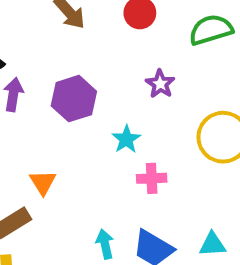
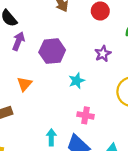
pink cross: (152, 178) -> (86, 115), moved
orange triangle: (43, 182) -> (24, 84), moved

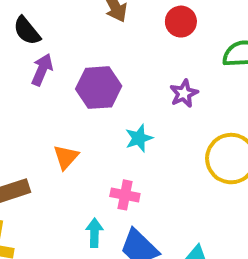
orange triangle: (24, 84) -> (66, 157), moved
pink cross: (86, 115) -> (125, 195), moved

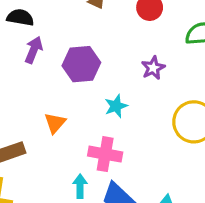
black semicircle: (27, 31) -> (20, 17), turned 140
pink cross: (125, 195) -> (105, 154), size x1.4

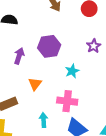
purple arrow: (34, 50) -> (19, 56), moved
cyan arrow: (80, 186) -> (43, 120), moved

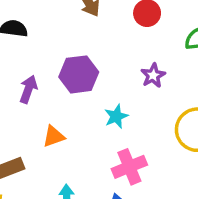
orange triangle: (35, 84) -> (54, 136), turned 32
pink cross: (67, 101) -> (129, 167), moved, turned -30

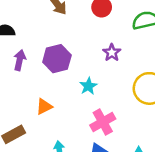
purple arrow: (28, 89) -> (20, 60), moved

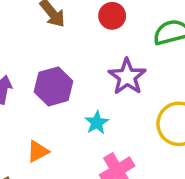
purple star: (112, 53) -> (127, 77), size x1.5

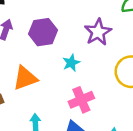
orange triangle: (38, 151) -> (25, 78), size x1.5

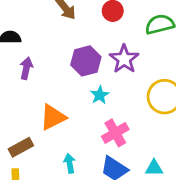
purple hexagon: (43, 32) -> (86, 61), moved

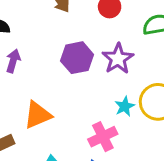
cyan star: (100, 95) -> (125, 106), moved

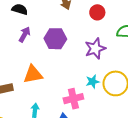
purple hexagon: (77, 58) -> (55, 39), moved

